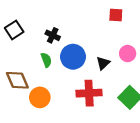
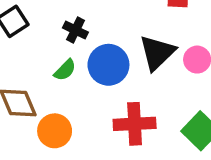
green semicircle: (46, 60) -> (65, 70), turned 64
black triangle: (103, 63) -> (157, 53), moved, size x1.6

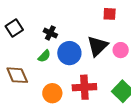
orange circle: (55, 131) -> (52, 93), moved

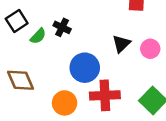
black triangle: (98, 46) -> (121, 44), size x0.7
blue circle: (69, 53) -> (85, 68), moved
green semicircle: (44, 56) -> (38, 36), moved

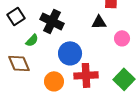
black cross: (62, 27) -> (52, 21), size x1.6
green semicircle: (38, 36) -> (32, 40), moved
black triangle: (121, 44) -> (99, 22), moved, turned 42

